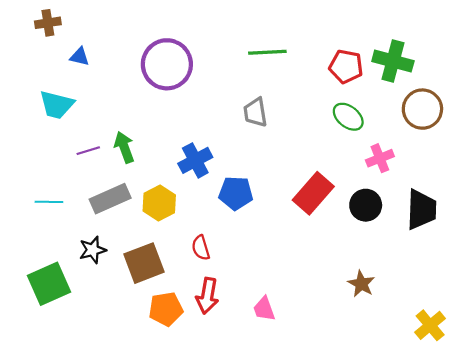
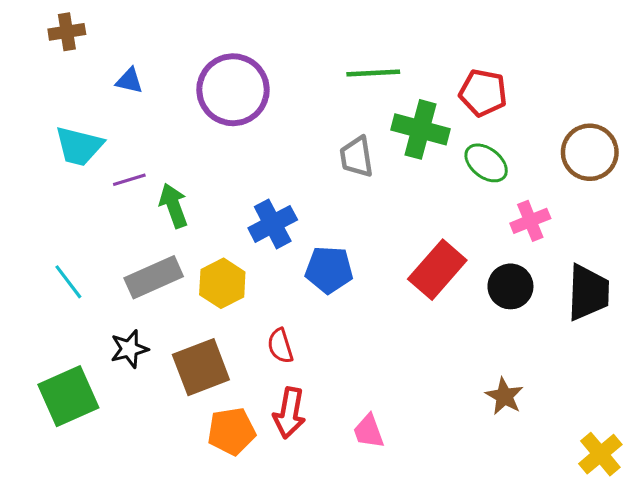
blue triangle: (80, 57) -> (129, 81), moved
green cross: (393, 61) -> (421, 129), moved
purple line: (88, 151) -> (129, 180), moved
cyan line: (49, 202) -> (68, 282), turned 52

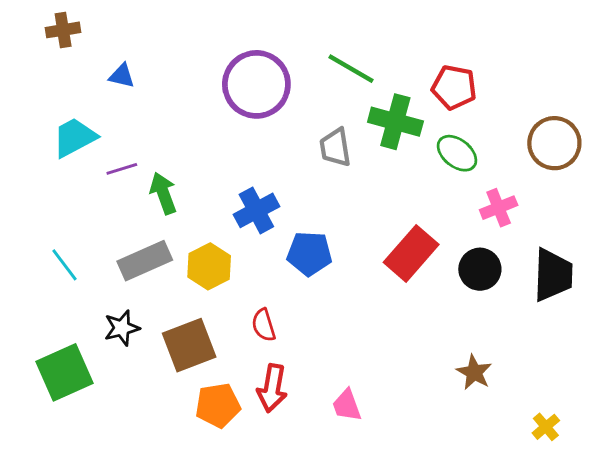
green line: (373, 73) -> (351, 69), turned 33
purple circle: (233, 90) -> (256, 84), moved
cyan trapezoid: (79, 146) -> (74, 137), turned 138
yellow cross: (600, 454) -> (546, 427), moved, size x0.7

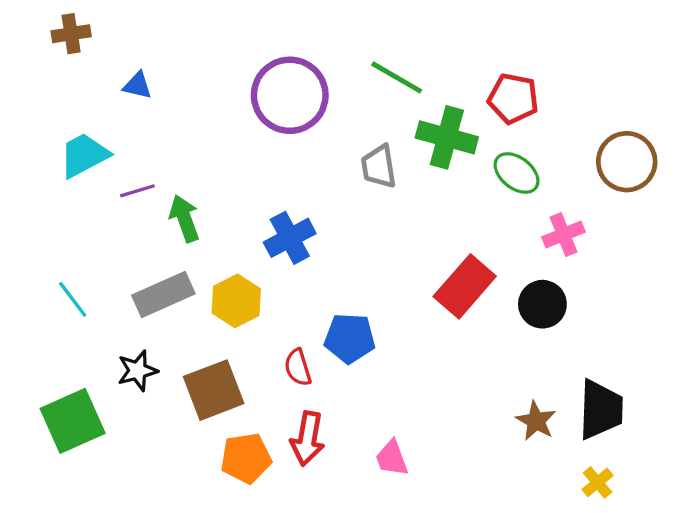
blue pentagon: (309, 253) -> (350, 338), moved
black trapezoid: (553, 275) -> (601, 410), moved
yellow cross: (546, 427) -> (598, 482), moved

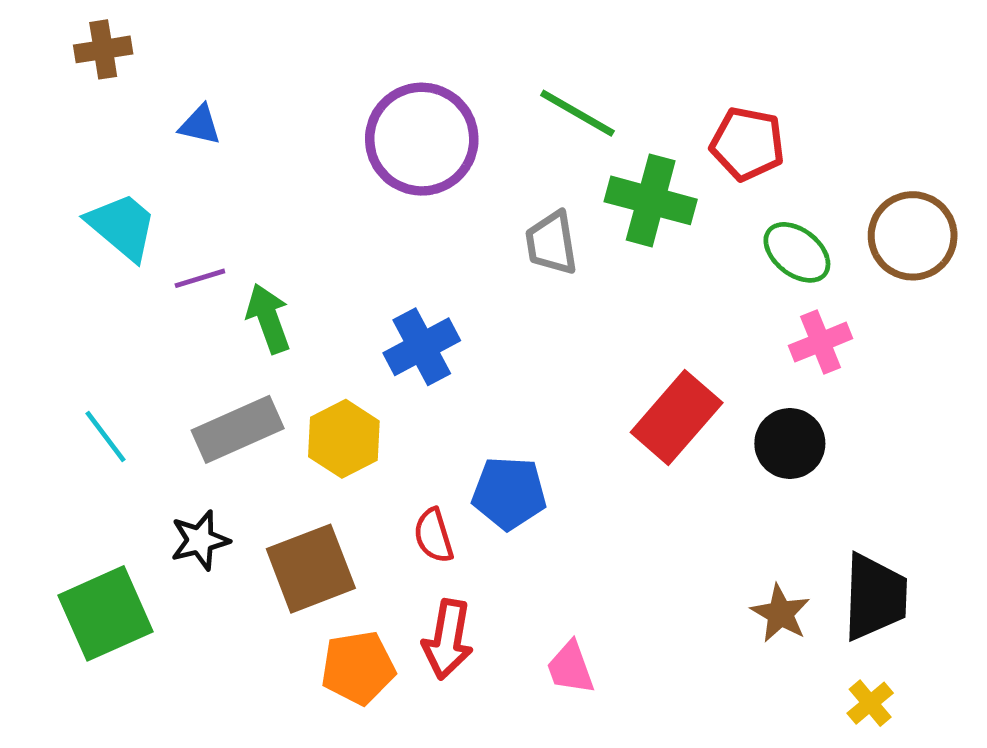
cyan trapezoid: (84, 155) -> (122, 226), turned 68
green ellipse: (517, 173) -> (797, 252), moved

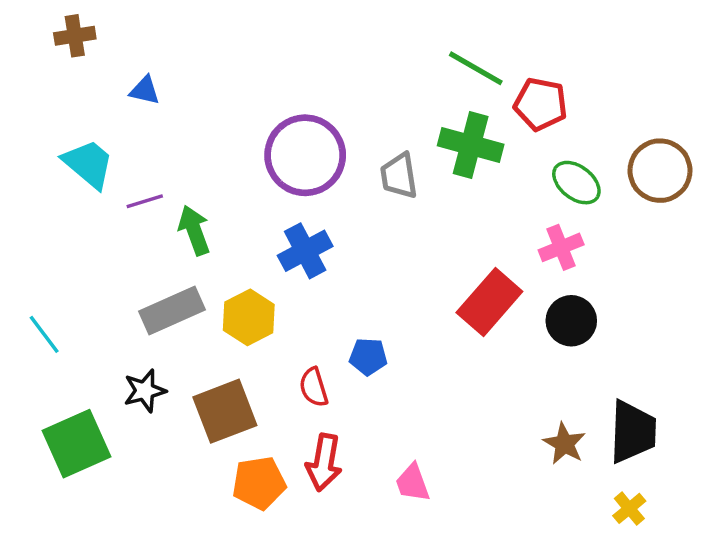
green line: (577, 113) -> (476, 68), moved
purple circle: (422, 139) -> (305, 155), moved
pink cross: (821, 342) -> (561, 247), moved
cyan line: (106, 436) -> (44, 334), moved
blue pentagon: (509, 493) -> (368, 357), size x0.7

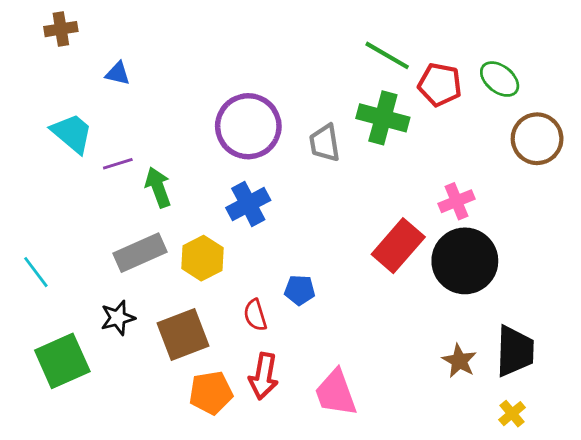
green ellipse: (576, 183) -> (500, 79), moved
black circle: (571, 321) -> (465, 261), size x1.6
pink trapezoid: (413, 483) -> (336, 393), size x1.5

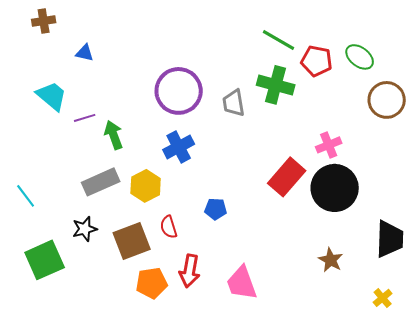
red semicircle: (255, 315) -> (169, 227), moved
black trapezoid: (515, 351) -> (390, 239), moved
yellow cross: (512, 414) -> (383, 298), moved

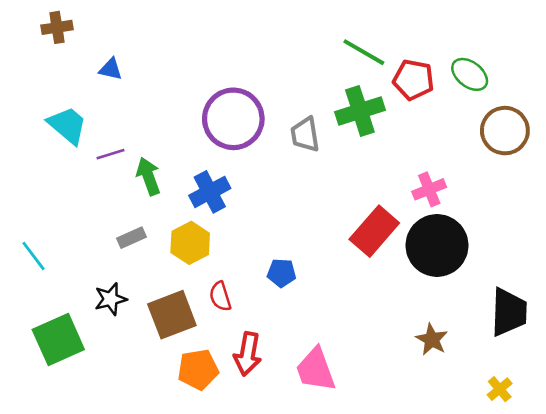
green cross: (276, 85) -> (360, 111), turned -33
blue cross: (179, 147) -> (210, 192), moved
gray rectangle: (101, 182) -> (131, 238), size x0.6

